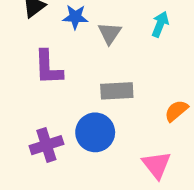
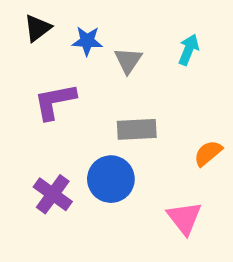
purple L-shape: (48, 67) -> (55, 101), turned 81
purple cross: (46, 145) -> (53, 194), turned -36

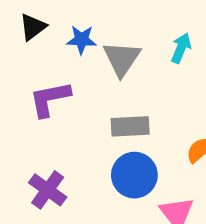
gray triangle: (128, 60) -> (122, 59), size x1.4
blue circle: (111, 179) -> (134, 175), moved

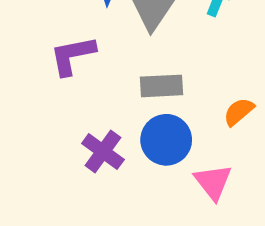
purple cross: (48, 190) -> (103, 152), moved

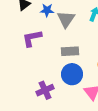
purple cross: (103, 152) -> (45, 90), moved, turned 30

